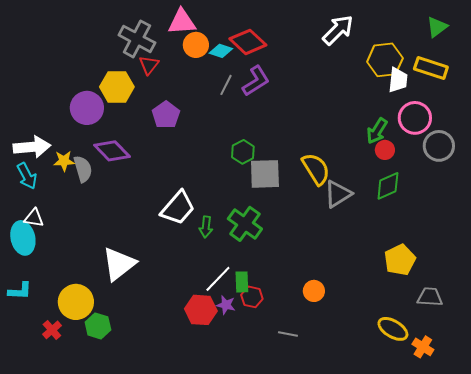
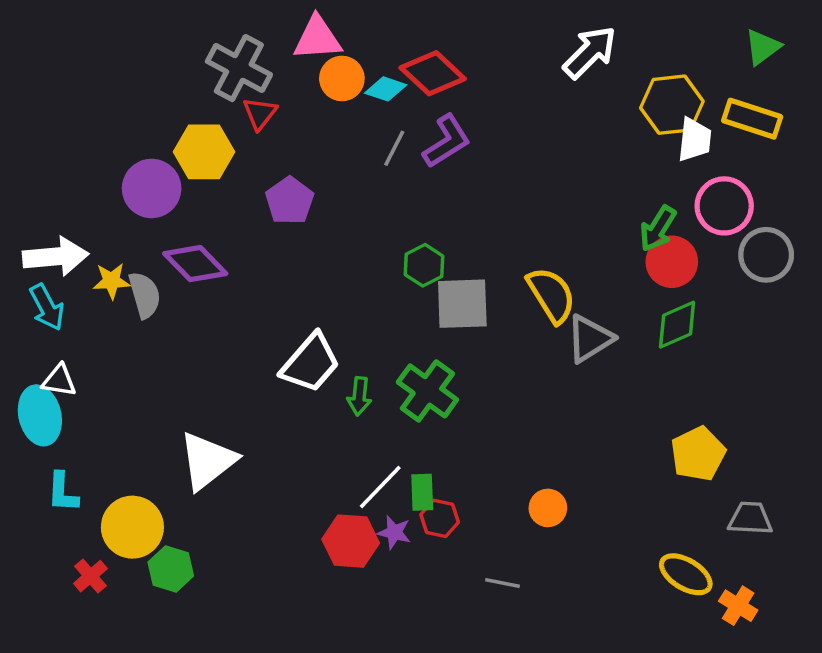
red circle: (385, 150) -> (672, 262), size x1.5
cyan L-shape: (20, 291) -> (63, 492), moved, turned 90

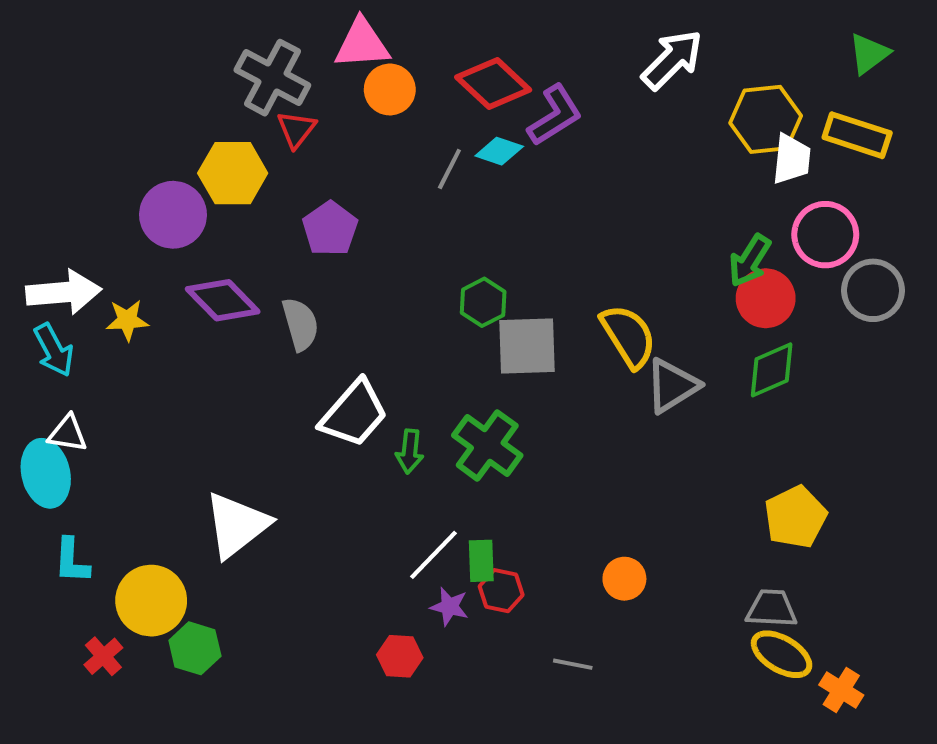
cyan diamond: (386, 89) -> (499, 151), moved
purple L-shape: (447, 141) -> (555, 115), moved
gray semicircle: (145, 295) -> (300, 324), moved
gray trapezoid: (750, 518) -> (772, 609), moved
red hexagon: (351, 541) -> (400, 656), moved, size x0.7

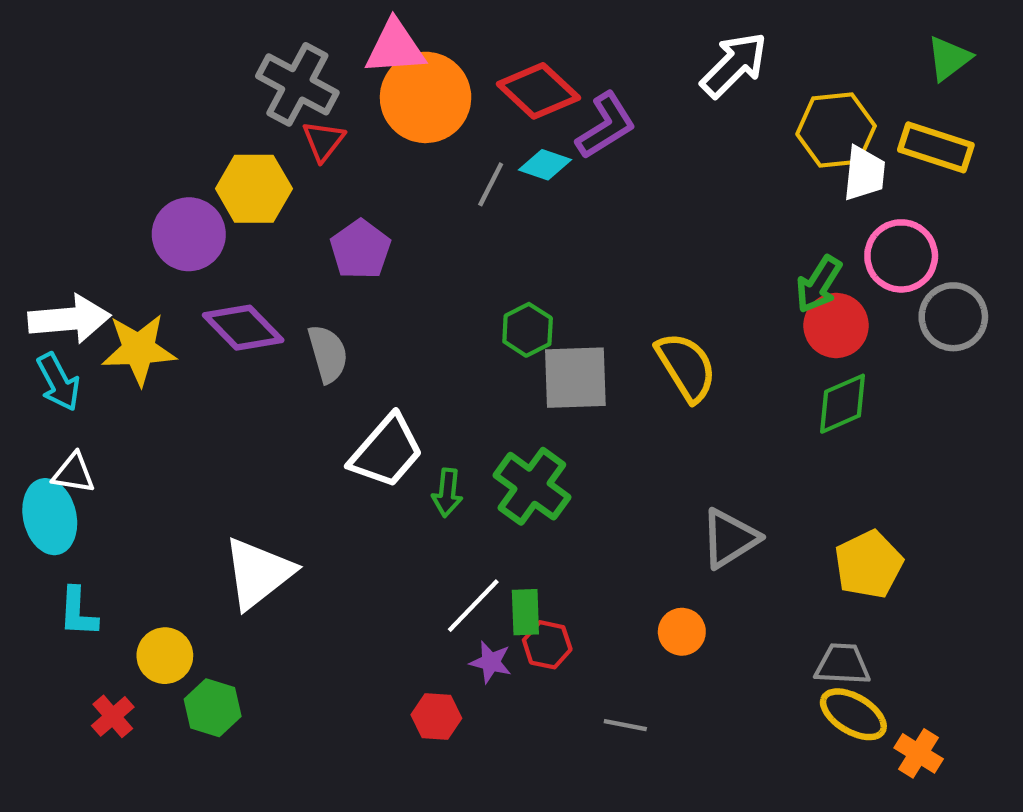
orange circle: (390, 89) -> (426, 97), size x1.6
yellow star: (127, 320) -> (139, 349), size x1.6
gray triangle: (672, 386) -> (730, 538), moved
yellow circle: (151, 601) -> (165, 656), size x0.7

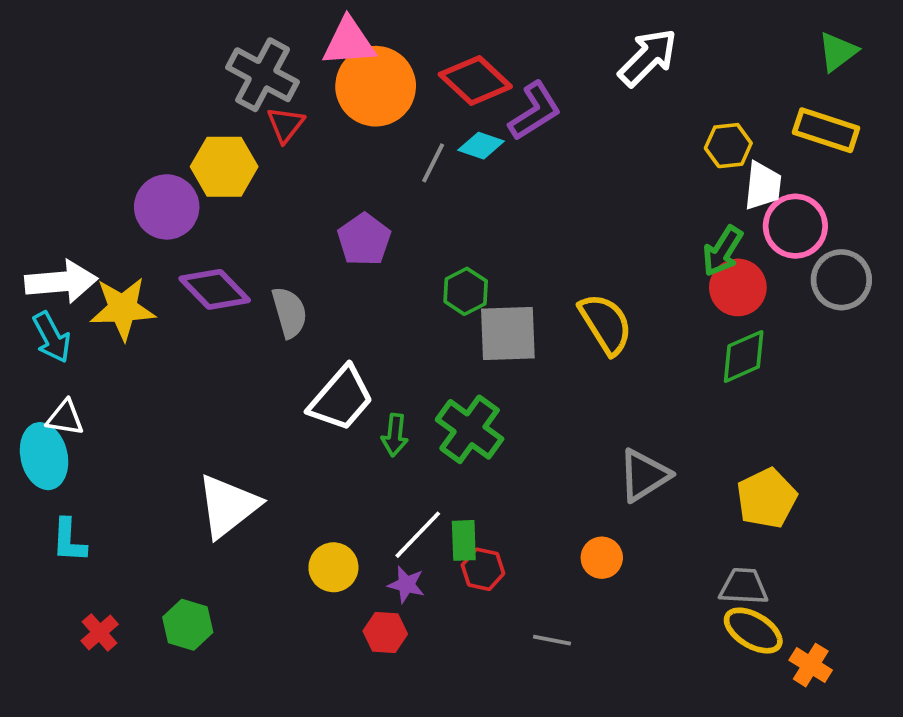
yellow hexagon: (836, 130) -> (728, 146), moved, size x0.7
white trapezoid: (864, 173) -> (763, 186), moved
purple pentagon: (360, 249) -> (364, 240), moved
yellow circle: (165, 656) -> (333, 567), moved
purple star: (491, 662) -> (406, 585), moved

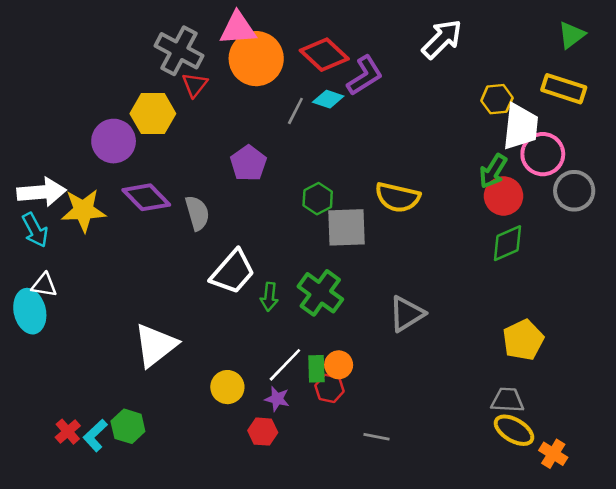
white trapezoid: (763, 186) -> (521, 127), size x1.4
yellow semicircle: (606, 324) -> (398, 197), moved, turned 135
gray triangle: (644, 475) -> (407, 314), moved
cyan L-shape: (69, 540) -> (95, 435), moved, turned 44
orange circle: (602, 558) -> (339, 365), moved

